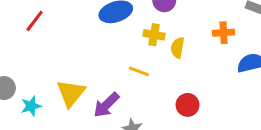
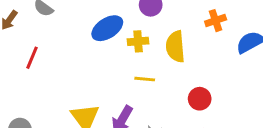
yellow cross: (154, 35) -> (138, 41), moved
yellow semicircle: (177, 48) -> (175, 47), size x1.5

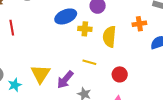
red line: (32, 58) -> (12, 28), turned -42
yellow line: (145, 79) -> (89, 62), moved

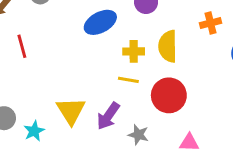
yellow cross: (85, 29) -> (134, 51), moved
yellow line: (89, 62) -> (128, 80), moved
red circle: (120, 74) -> (169, 95), moved, size x1.5

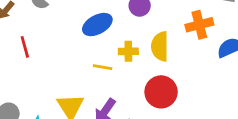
orange cross: (211, 23) -> (199, 25), size x1.4
yellow line: (128, 80) -> (103, 67), moved

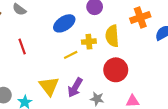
red line: (25, 47) -> (22, 47), moved
yellow line: (103, 67) -> (71, 55), turned -32

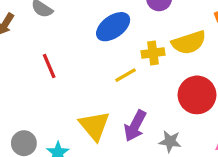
yellow semicircle: (112, 36) -> (189, 43), turned -100

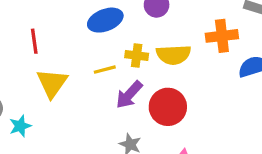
yellow triangle: (94, 126) -> (52, 83), moved
purple arrow: (135, 126) -> (129, 95), moved

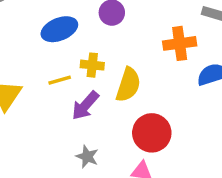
yellow semicircle: (174, 55) -> (128, 85), moved, turned -68
red circle: (168, 107) -> (152, 133), moved

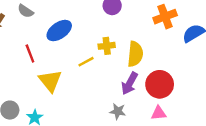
blue ellipse: (59, 29) -> (59, 31), moved
purple arrow: (85, 105) -> (130, 83), moved

